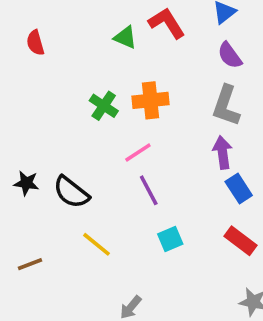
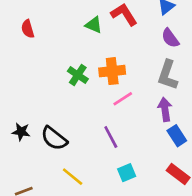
pink line: (138, 153) -> (123, 99), moved

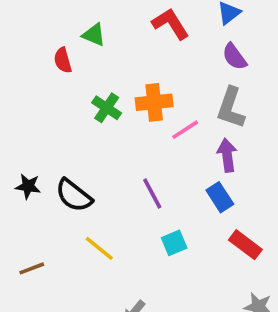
green triangle: (94, 25) -> (94, 35), moved
red semicircle: (28, 29) -> (63, 60), moved
pink line: (123, 99) -> (185, 130), moved
blue rectangle: (177, 136) -> (220, 197), moved

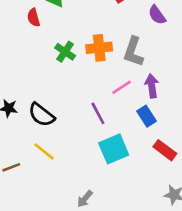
gray L-shape: (231, 108) -> (133, 52), moved
pink line: (185, 130) -> (122, 87), moved
cyan square: (174, 243) -> (114, 149), size x1.6
yellow line: (99, 248) -> (44, 152), moved

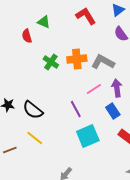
gray L-shape: (133, 52) -> (103, 62), turned 100

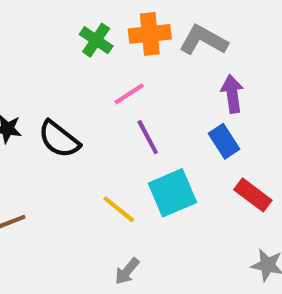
pink line: (94, 89) -> (129, 94), moved
yellow line: (35, 138) -> (119, 209), moved

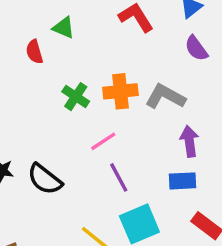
blue rectangle: (224, 141) -> (182, 181), turned -60

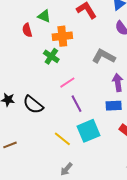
orange cross: (120, 91) -> (62, 36), moved

